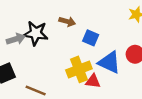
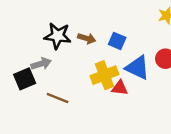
brown arrow: (67, 22) -> (87, 38), moved
gray arrow: (16, 39) -> (41, 64), moved

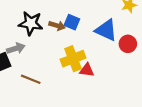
blue square: (117, 41) -> (72, 22), moved
blue triangle: (137, 68) -> (106, 30), moved

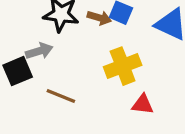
red triangle: (87, 70) -> (143, 104), moved

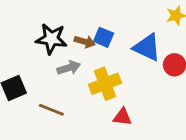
gray arrow: (39, 51) -> (69, 68), moved

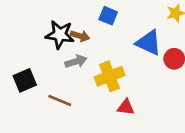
blue square: (104, 37) -> (108, 16), moved
brown arrow: (85, 42) -> (80, 36), moved

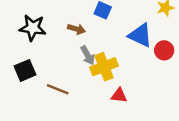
black star: (60, 35) -> (33, 28), moved
gray arrow: (76, 61) -> (88, 55), moved, turned 78

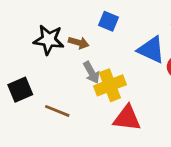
black star: (33, 28) -> (49, 40), moved
red triangle: (119, 95) -> (127, 118), size x1.5

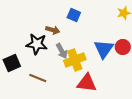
black star: (49, 40) -> (37, 44), moved
blue triangle: (151, 50) -> (104, 49), moved, turned 40

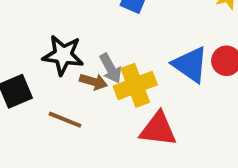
brown arrow: (53, 30) -> (93, 82), moved
blue triangle: (104, 49) -> (190, 65), turned -30

